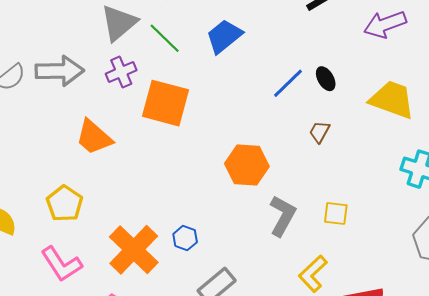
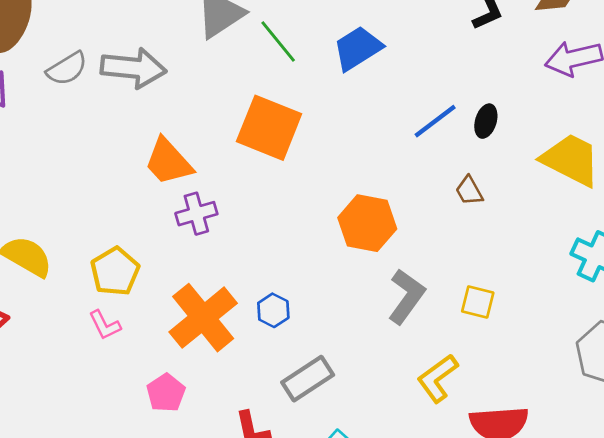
purple cross: (121, 72) -> (196, 214), moved
black ellipse: (326, 79) -> (486, 121), turned 40
brown trapezoid: (320, 132) -> (469, 191), turned -65
yellow pentagon: (65, 204) -> (115, 271), moved
pink L-shape: (61, 264) -> (105, 325), size x0.6

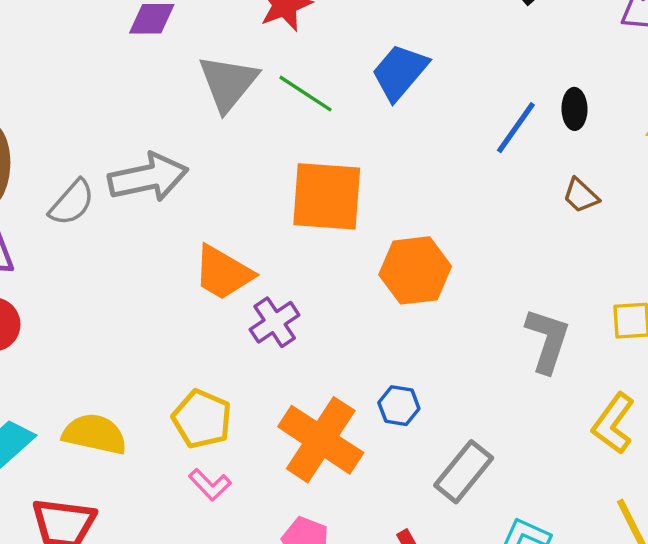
orange hexagon: (367, 223) -> (415, 270), moved

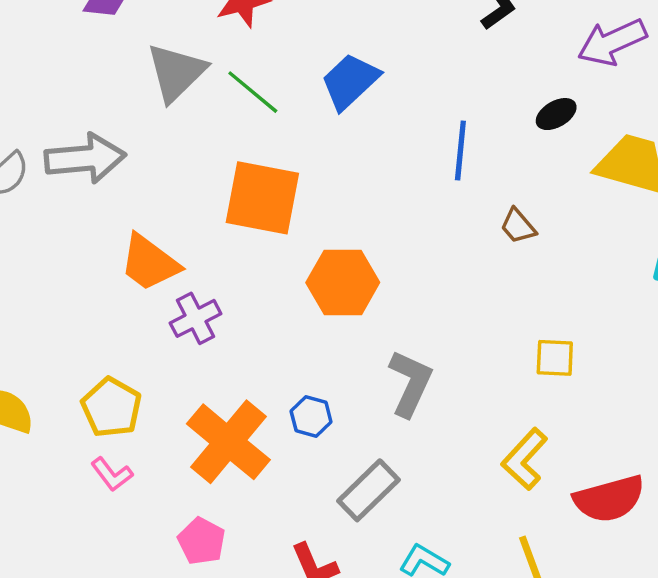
black ellipse: (574, 109) -> (556, 114), moved, turned 54
blue line: (516, 128) -> (460, 150), turned -36
gray L-shape: (547, 340) -> (410, 383), moved

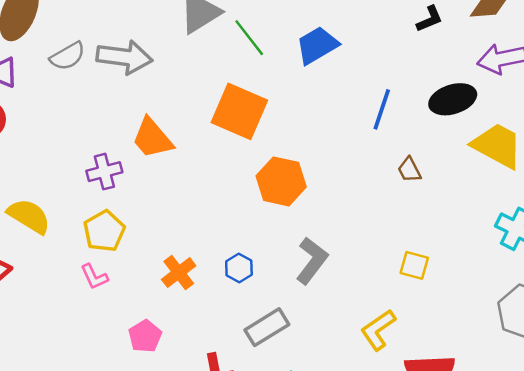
black ellipse: (556, 114) -> (453, 99), size x1.6
purple cross: (196, 318) -> (104, 172), moved
orange cross: (228, 442) -> (179, 273), size x0.6

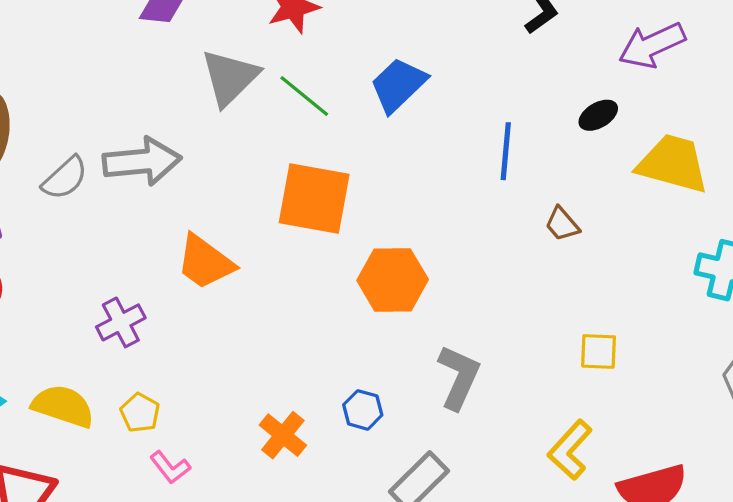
black ellipse: (453, 99) -> (598, 115), size x0.6
purple cross: (104, 172) -> (121, 322), moved
yellow pentagon: (104, 231) -> (140, 413), moved, size x0.7

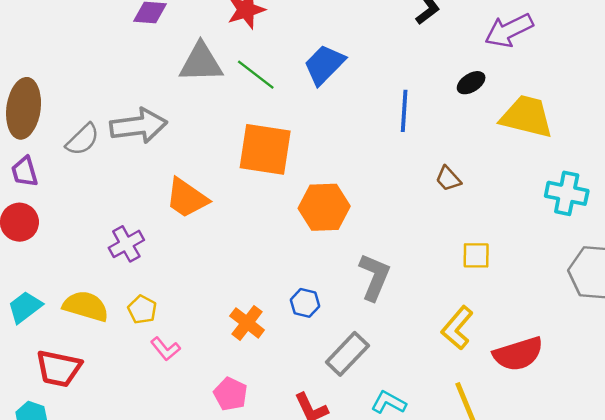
gray triangle: (230, 78) -> (201, 63), turned 45
brown trapezoid: (562, 224) -> (448, 179), moved

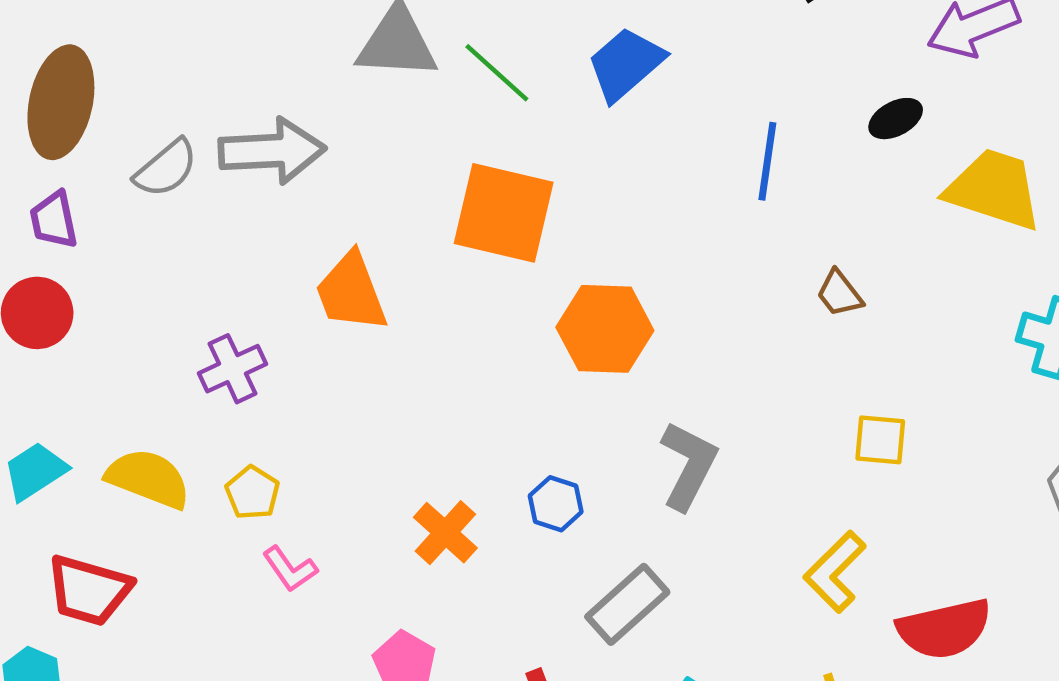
orange trapezoid: (187, 198) -> (351, 292), turned 30

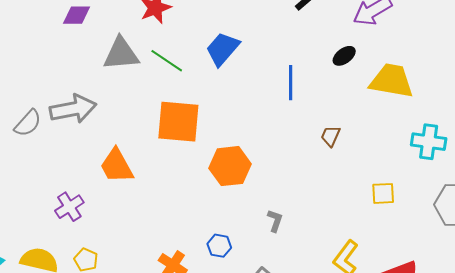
brown trapezoid: (840, 294) -> (331, 136), turned 70
yellow square: (880, 440) -> (383, 193), moved
gray L-shape: (688, 465) -> (275, 221), size x0.6

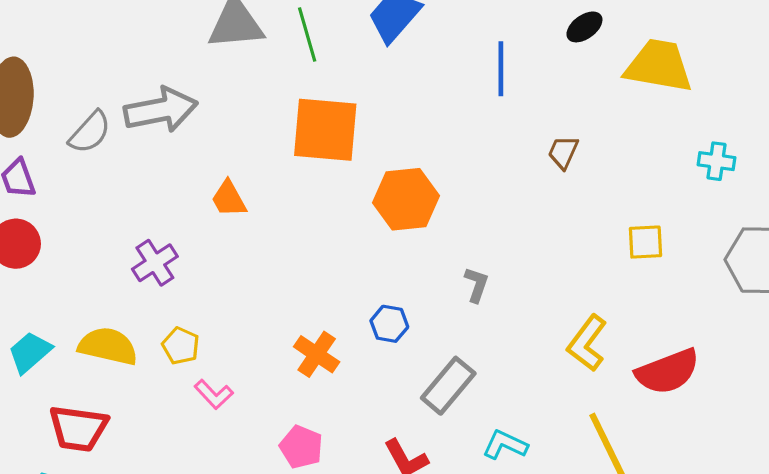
green line: (167, 61) -> (307, 34), turned 40
cyan cross: (429, 142) -> (717, 161), size x0.7
orange trapezoid: (117, 166) -> (229, 199), size x0.7

